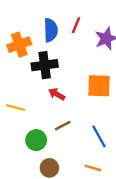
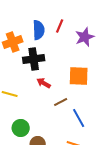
brown line: (63, 126) -> (61, 102), moved
green circle: (36, 140) -> (21, 128), moved

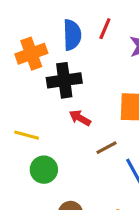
green circle: (21, 128) -> (44, 170), moved

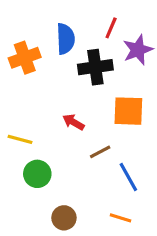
red line: (105, 29) -> (111, 28), moved
black cross: (64, 80) -> (95, 67), moved

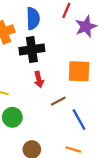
black cross: (95, 67) -> (32, 49), moved
red arrow: (73, 122) -> (39, 79), turned -133

